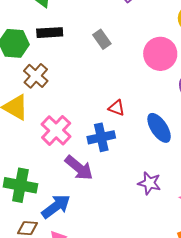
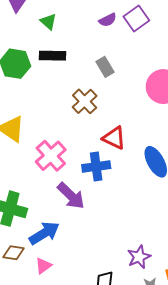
brown cross: (36, 76) -> (85, 101), moved
red triangle: (117, 108) -> (114, 138), size x1.4
purple star: (149, 183) -> (139, 257), moved, turned 30

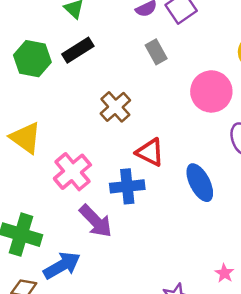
black rectangle: (52, 56) -> (78, 50), turned -35
gray rectangle: (105, 67) -> (156, 52), moved

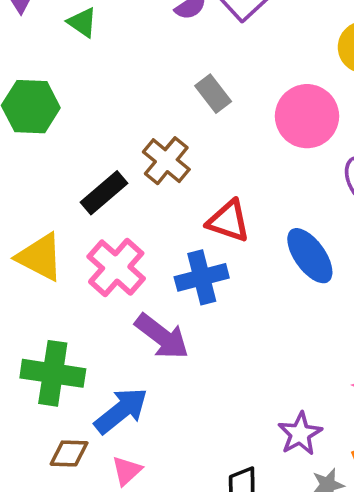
black rectangle: (78, 50) -> (104, 193), moved
gray rectangle: (156, 52) -> (213, 94), moved
yellow triangle: (26, 138) -> (40, 257), moved

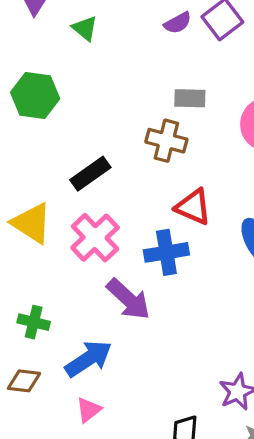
gray rectangle: (213, 94) -> (190, 98), turned -56
brown cross: (166, 161) -> (166, 141), moved, turned -30
green cross: (53, 373) -> (34, 322), size x0.6
brown diamond: (69, 453) -> (24, 381), moved

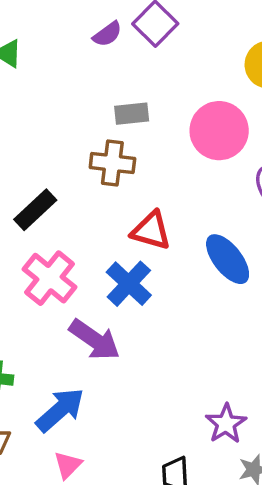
blue cross: (166, 252) -> (129, 284), turned -30

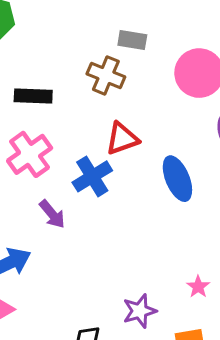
black rectangle: (35, 210) -> (33, 96), turned 30
red triangle: (151, 231) -> (122, 139), turned -51
purple arrow: (95, 340) -> (52, 214), size x0.7

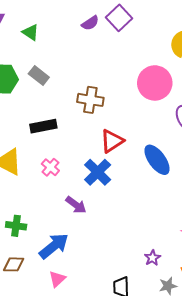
gray rectangle: (132, 40) -> (39, 75), moved, turned 42
pink cross: (30, 154) -> (50, 167), size x0.6
purple star: (140, 311) -> (152, 258), size x0.7

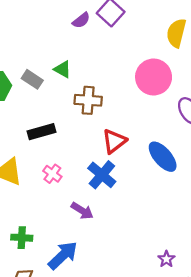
green triangle: (31, 32) -> (63, 69), moved

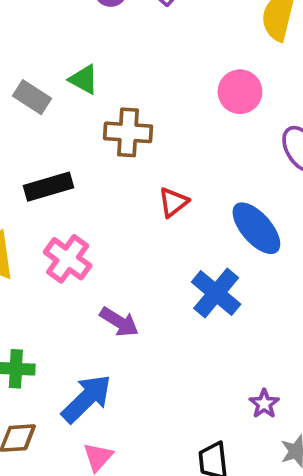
pink circle: (154, 77) -> (240, 92), size x0.7
red triangle: (114, 141) -> (173, 202), size x0.7
pink cross: (52, 174) -> (68, 259), size x1.4
blue cross: (102, 175) -> (216, 293), moved

